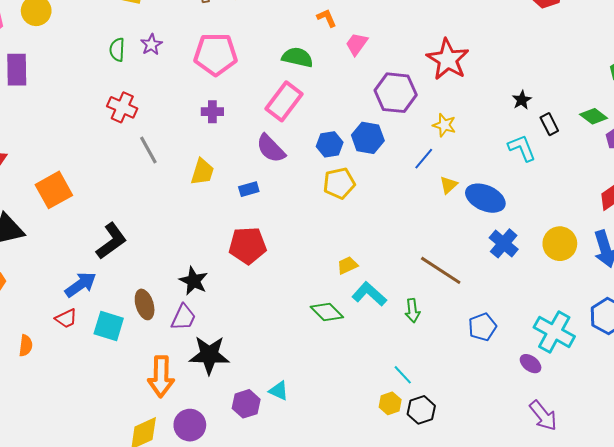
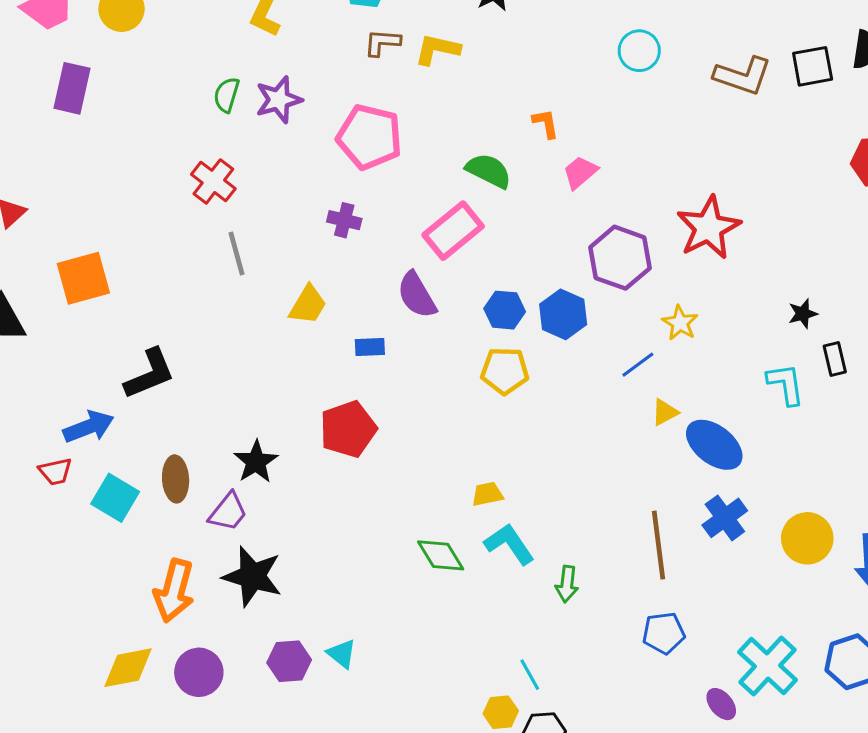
purple star: (151, 45) -> (279, 100), size x1.4
red pentagon: (248, 245) -> (348, 429), turned -30
brown line: (441, 270) -> (658, 545), moved, turned 36

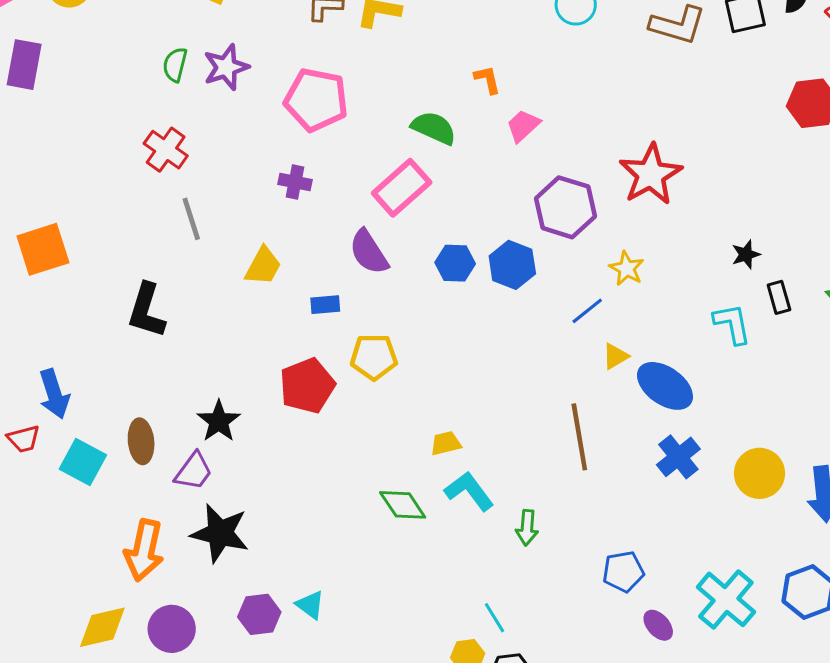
yellow pentagon: (505, 371) -> (374, 357), moved
black L-shape: (150, 374) -> (146, 311), moved, turned 132
blue arrow: (89, 427) -> (54, 394), turned 96
brown line: (658, 545) -> (579, 437), moved
purple ellipse: (721, 704) -> (658, 625), moved

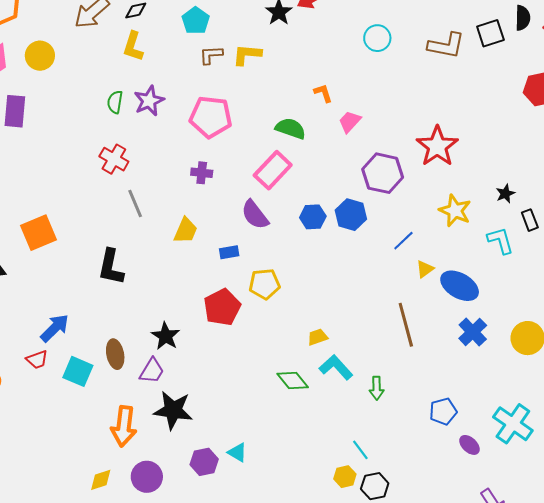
yellow star: (627, 268) -> (455, 211), moved, size x1.4
blue arrow: (54, 394) -> (55, 328), turned -112
yellow diamond: (102, 627) -> (101, 480), size x0.7

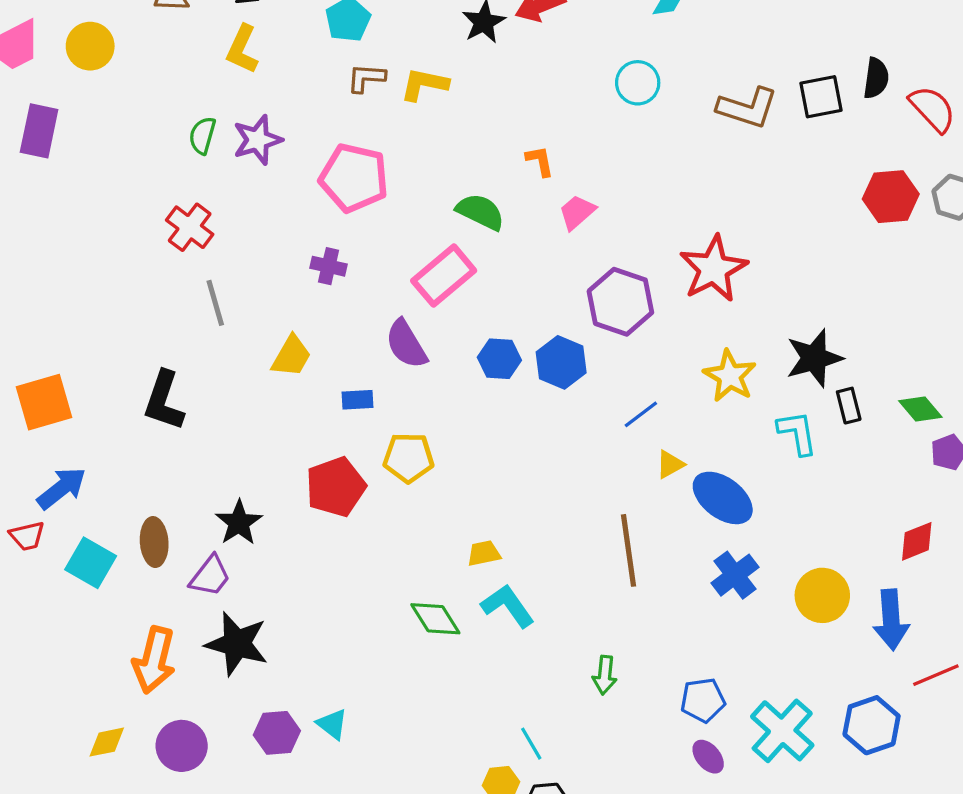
black star: (505, 194) -> (814, 358), size x1.8
orange square: (38, 233) -> (44, 402), moved
green arrow: (377, 388) -> (605, 675), moved
blue pentagon: (443, 411) -> (703, 700), moved

